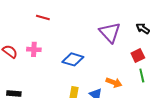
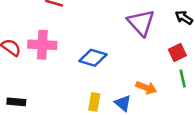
pink cross: (34, 49) -> (42, 45), size x1.5

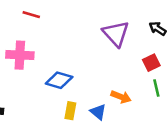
blue diamond: (93, 58) -> (59, 80), moved

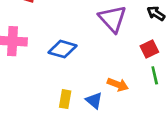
blue diamond: (59, 80) -> (62, 49), moved

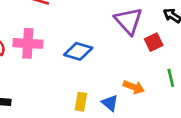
red square: (149, 49) -> (154, 42), moved

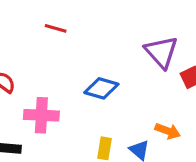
pink cross: (28, 43) -> (41, 115), moved

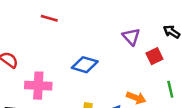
purple triangle: (161, 52) -> (131, 37), size x0.7

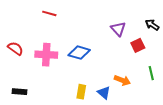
pink cross: (38, 86) -> (46, 55), moved

